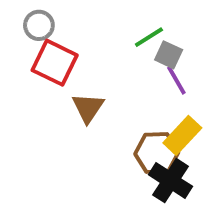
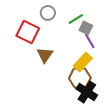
gray circle: (39, 25) -> (48, 13), moved
yellow rectangle: (182, 135) -> (83, 62), moved

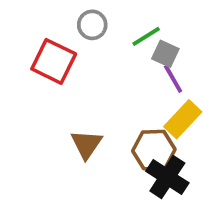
brown triangle: (45, 55) -> (86, 144), moved
yellow rectangle: (83, 62) -> (183, 119), moved

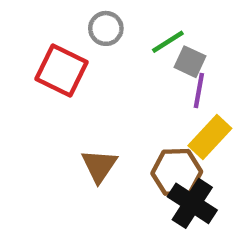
purple line: (173, 79) -> (199, 90), turned 40

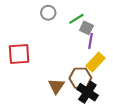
red square: (62, 71) -> (19, 54), moved, turned -30
brown triangle: (99, 166) -> (56, 86), moved

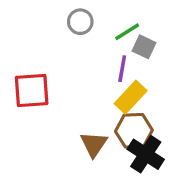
purple line: (90, 41) -> (122, 69), moved
yellow rectangle: (96, 62) -> (131, 97), moved

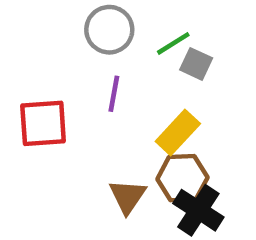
gray circle: (80, 22) -> (109, 30), size x1.4
purple line: (122, 69) -> (114, 94), moved

